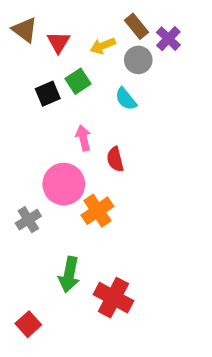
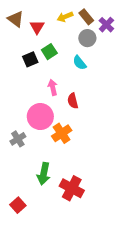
yellow arrow: (103, 46) -> (65, 17), moved

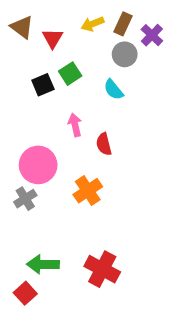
brown rectangle: (86, 17) -> (123, 24), turned 64
pink circle: (40, 117) -> (38, 165), moved
green arrow: (44, 174) -> (43, 264), moved, turned 80

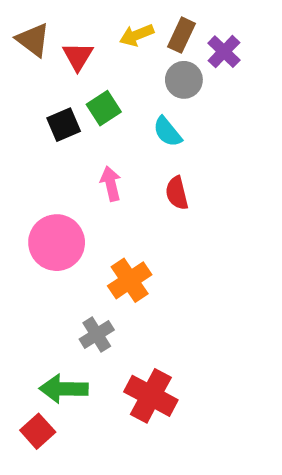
red semicircle: (104, 144) -> (177, 193), moved
gray cross: (25, 199) -> (97, 335), moved

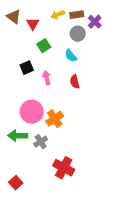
brown rectangle: (182, 35) -> (77, 15), turned 56
black square: (64, 125) -> (27, 68), moved
pink circle: (57, 243) -> (32, 112), moved
green arrow: (64, 389) -> (18, 136), moved

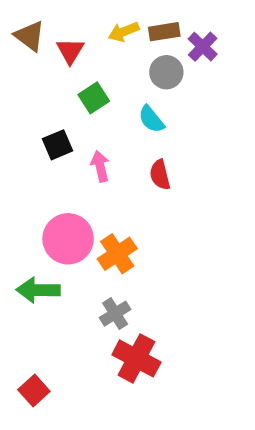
gray cross: (41, 142) -> (115, 314), moved

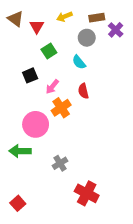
brown rectangle: (164, 32) -> (97, 18), moved
purple cross: (203, 47) -> (116, 30), moved
pink arrow: (100, 166) -> (52, 87), turned -128
orange cross: (117, 254) -> (61, 108), moved
red cross: (136, 358) -> (87, 193), moved

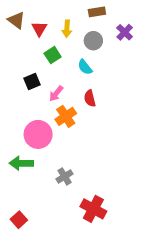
yellow arrow: (64, 17) -> (67, 29), moved, turned -64
brown rectangle: (97, 18) -> (97, 12), moved

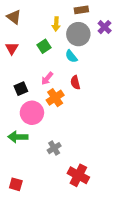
red triangle: (39, 29) -> (12, 48), moved
gray circle: (93, 41) -> (78, 34), size x1.5
black square: (32, 82) -> (21, 89), moved
red square: (19, 220) -> (16, 184), turned -32

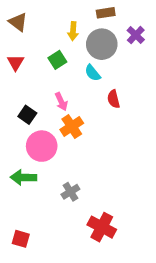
pink arrow: (47, 78) -> (61, 102), turned -64
red semicircle: (75, 82) -> (114, 99), moved
black square: (21, 89) -> (27, 115), turned -32

